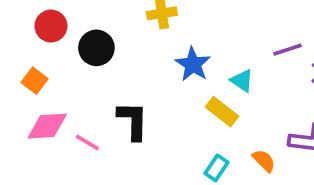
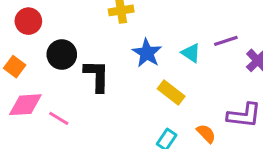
black circle: (96, 48) -> (62, 55), moved
cyan triangle: (242, 81) -> (191, 53), moved
black L-shape: (133, 121) -> (97, 76), moved

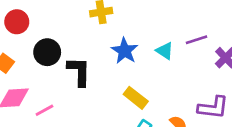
yellow rectangle: (171, 93) -> (136, 98), moved
pink line: (59, 118) -> (44, 110), turned -60

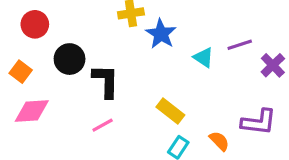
blue star: (125, 51) -> (161, 34), moved
pink line: (44, 110) -> (103, 125), moved

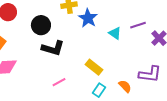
black circle: (70, 59) -> (41, 25), moved
black L-shape: (106, 81) -> (53, 48), turned 105
pink line: (103, 125) -> (59, 82), moved

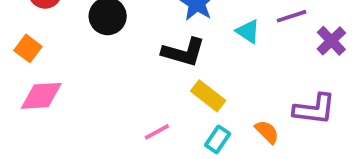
black L-shape: (53, 48) -> (183, 52), moved
pink line: (59, 82) -> (157, 132), moved

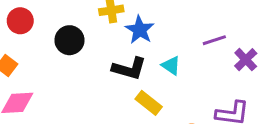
cyan triangle: (248, 31) -> (171, 66), moved

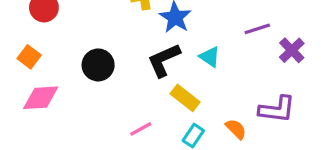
black circle: (69, 40) -> (98, 65), moved
black L-shape: (129, 69) -> (164, 60), turned 140

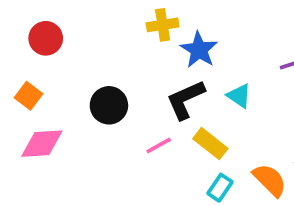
pink line: (141, 129) -> (159, 146), moved
orange semicircle: (236, 129) -> (270, 180), size x1.4

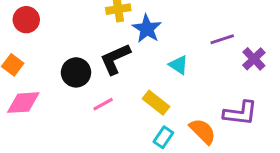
black L-shape: (186, 100) -> (115, 59), moved
pink line: (159, 146) -> (103, 104), moved

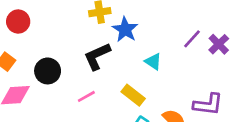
purple line: (222, 39) -> (192, 39), turned -30
purple cross: (254, 59) -> (219, 44), moved
black circle: (76, 72) -> (48, 71), moved

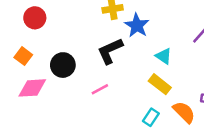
yellow rectangle: (133, 95) -> (160, 84), moved

